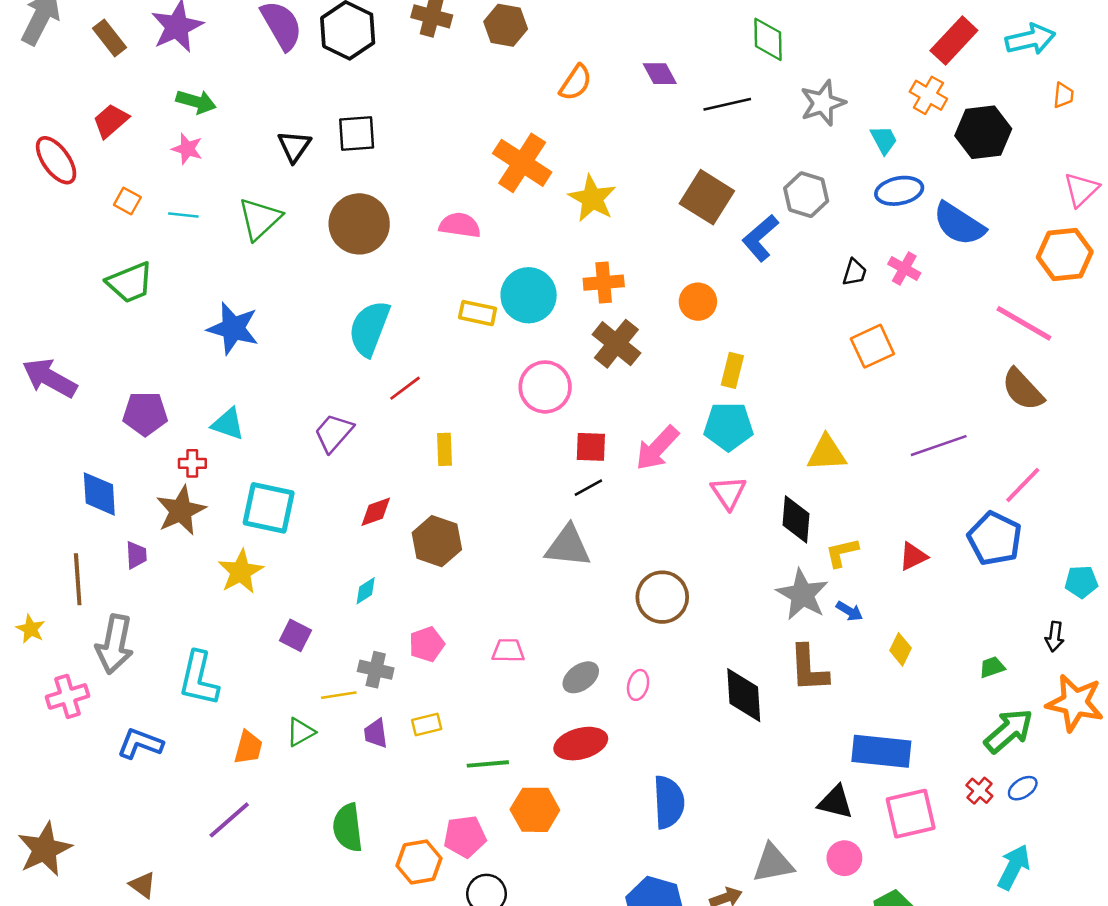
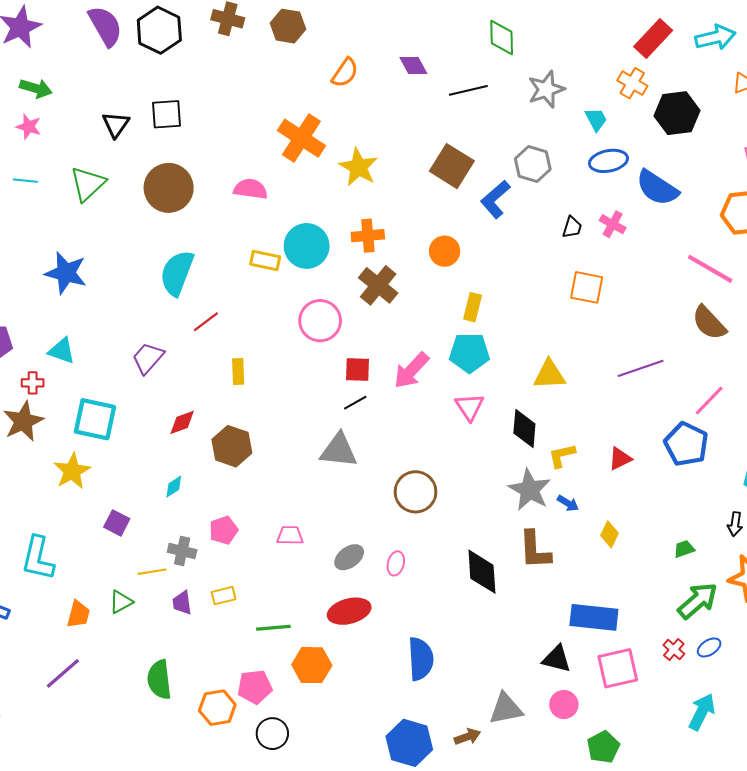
orange square: (872, 346) -> (587, 287), turned 36

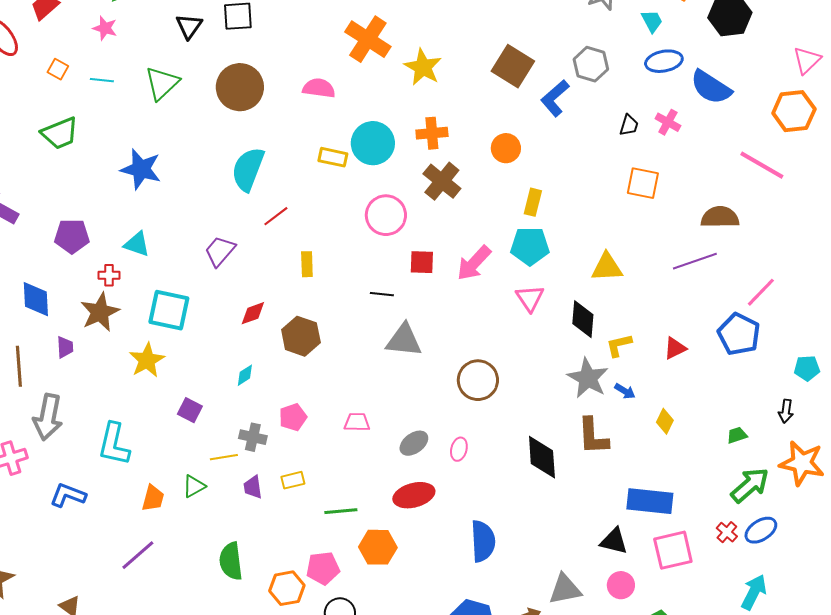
brown semicircle: (709, 323) -> (720, 217), moved, turned 132
black line: (355, 403) -> (382, 294), moved, turned 35
blue ellipse: (709, 647) -> (761, 530), size x1.4

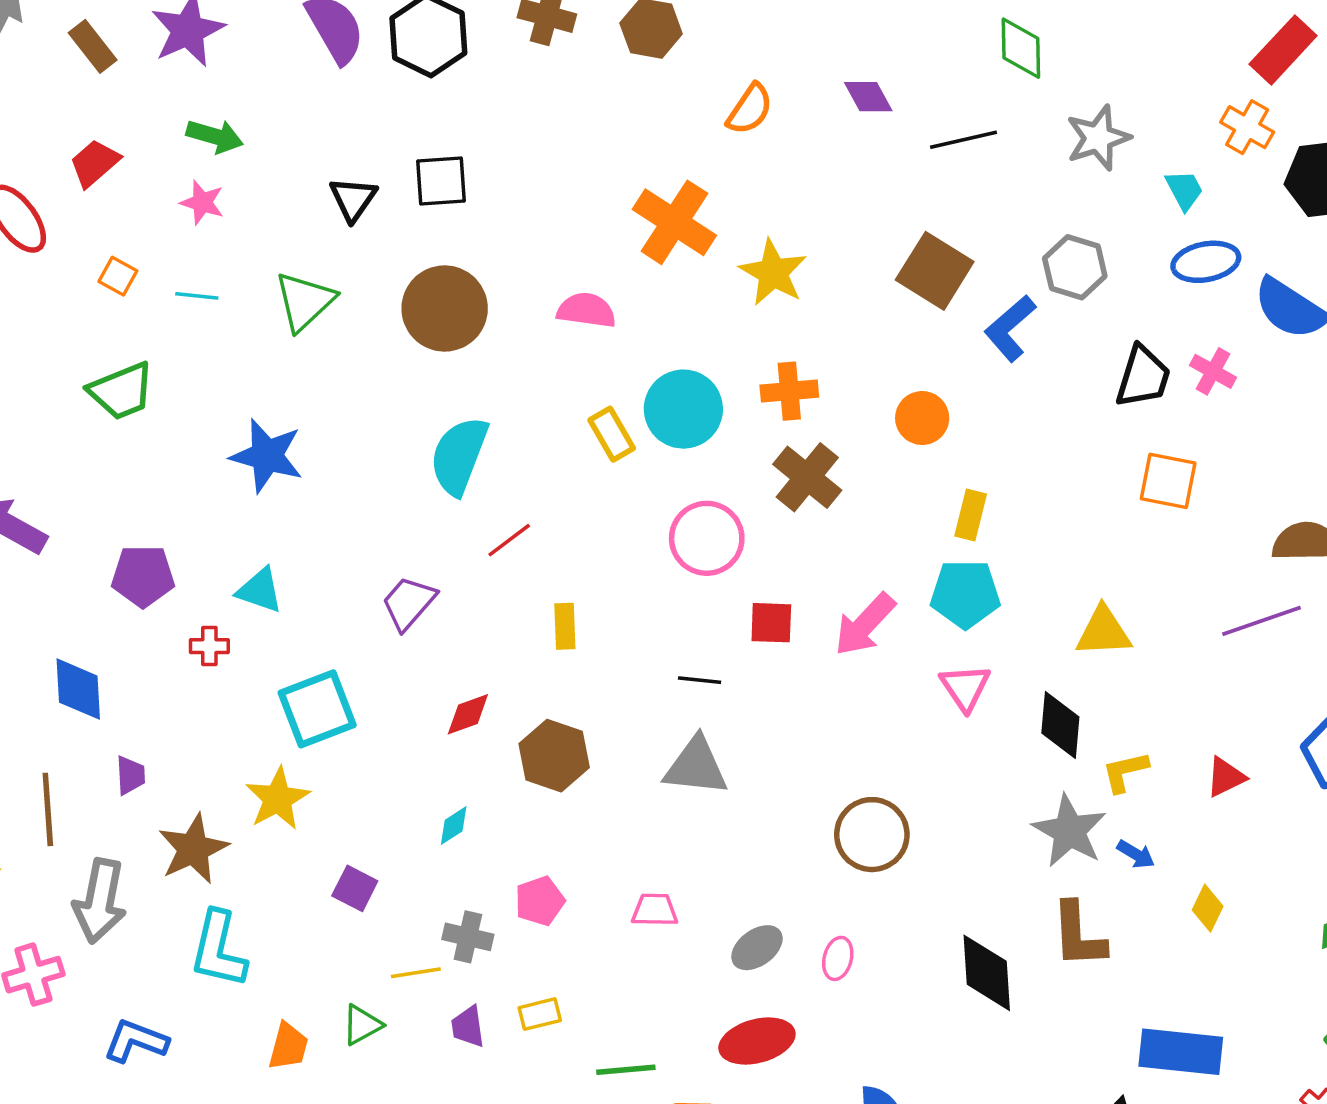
black trapezoid: (629, 125) -> (1143, 377), size x1.6
yellow rectangle: (333, 157) -> (612, 434), turned 48
cyan square: (169, 310) -> (317, 709), turned -33
brown star: (100, 312) -> (193, 849), moved
gray triangle: (404, 340) -> (696, 766), moved

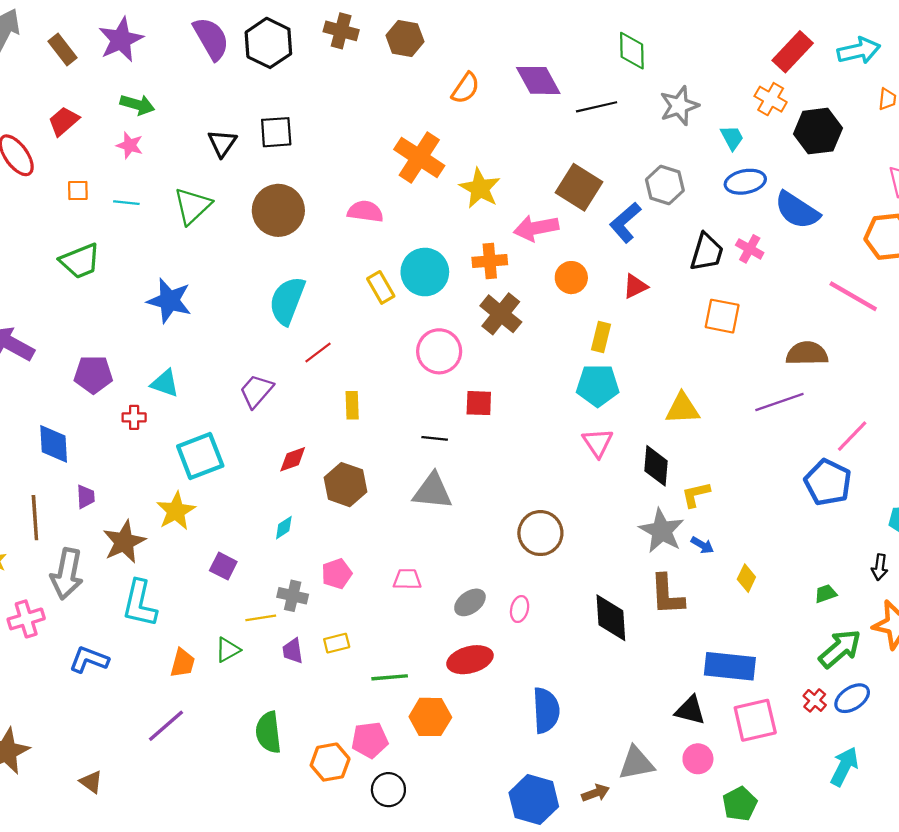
purple diamond: (868, 97) -> (538, 80), size x1.5
orange square: (118, 276) -> (78, 191), turned -30
pink arrow: (865, 624) -> (536, 228), moved, turned 36
red triangle: (1226, 777) -> (635, 286), moved

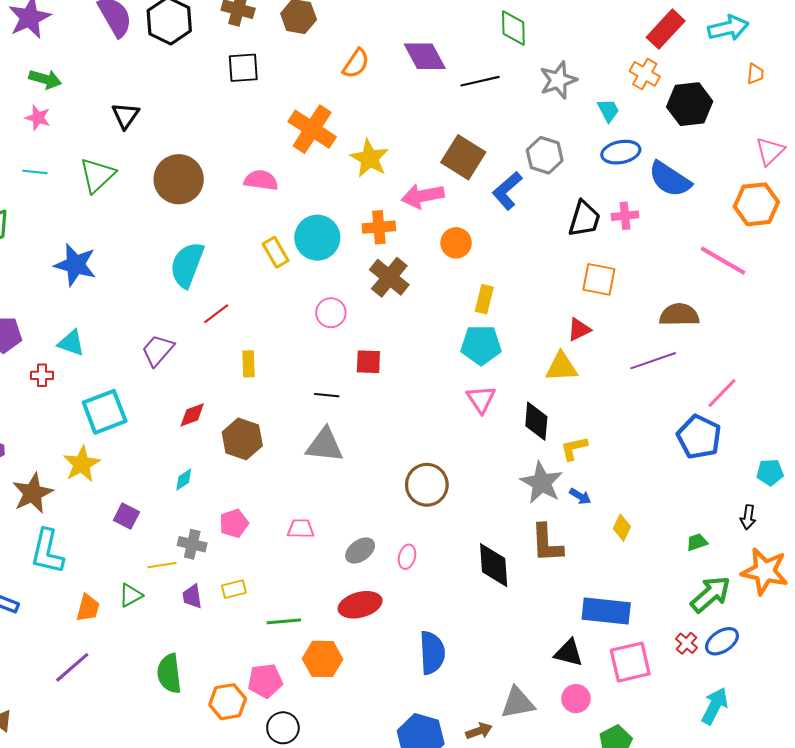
black square: (276, 132) -> (243, 68), moved
pink cross: (750, 249) -> (625, 216), turned -35
red triangle: (635, 286) -> (579, 329), moved
pink circle: (439, 351) -> (331, 313), size x0.7

